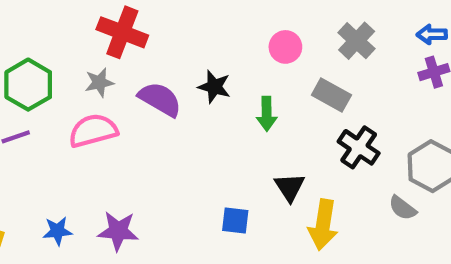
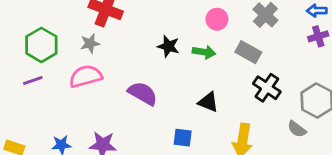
purple semicircle: (160, 99) -> (143, 93), moved
green arrow: (267, 114) -> (204, 52), moved, turned -80
black triangle: (290, 187) -> (208, 102), moved, turned -35

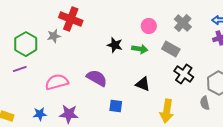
gray star: (90, 43) -> (54, 36), moved
pink semicircle: (86, 76) -> (57, 82), moved
gray semicircle: (297, 129) -> (205, 103), turned 40
blue square: (183, 138) -> (116, 106), moved

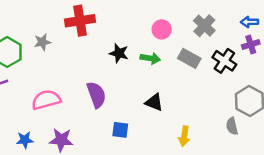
red cross: (71, 19) -> (80, 21), moved, turned -30
black cross: (184, 74) -> (224, 61), moved
purple semicircle: (97, 78) -> (96, 95), turned 40
yellow arrow: (167, 111) -> (184, 136), size x0.7

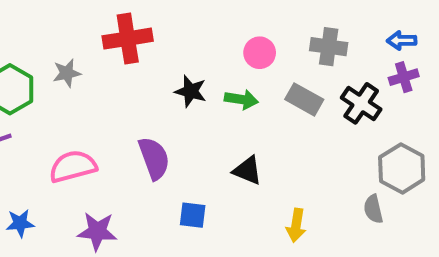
gray cross: (204, 26) -> (329, 47), turned -35
blue star: (25, 140) -> (20, 223), moved

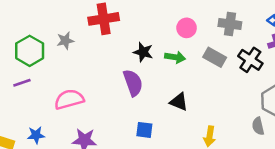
purple semicircle: (154, 158) -> (133, 83), moved

